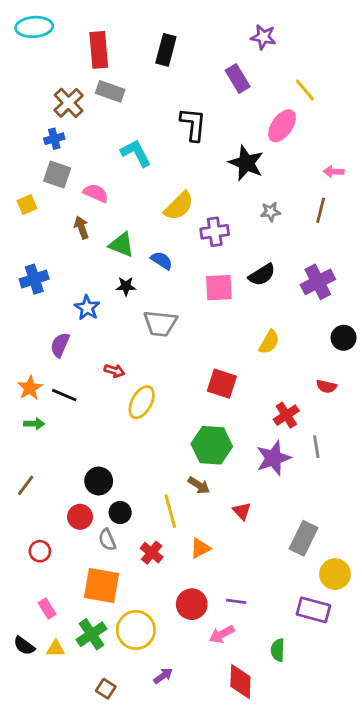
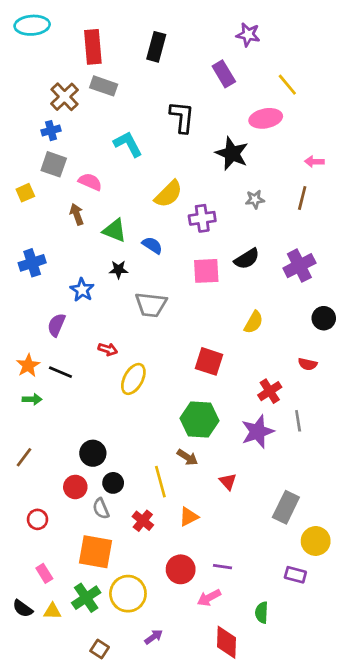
pink ellipse: (282, 126) -> (266, 118), turned 44
purple rectangle: (313, 610) -> (295, 575), size x0.7

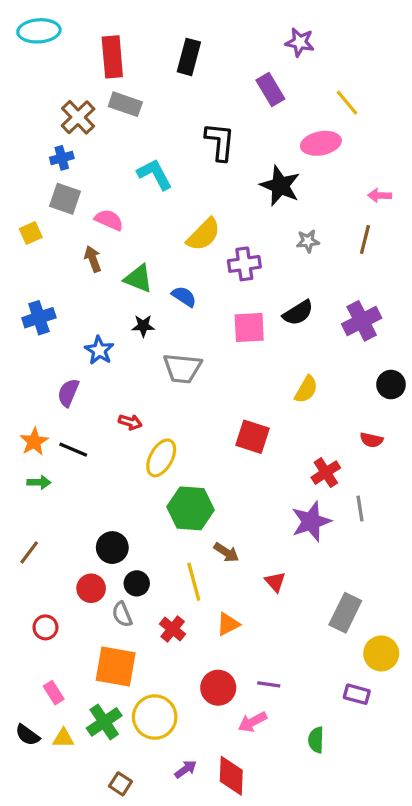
green hexagon: (200, 419) -> (191, 508), moved
red diamond: (227, 642) -> (231, 776), moved

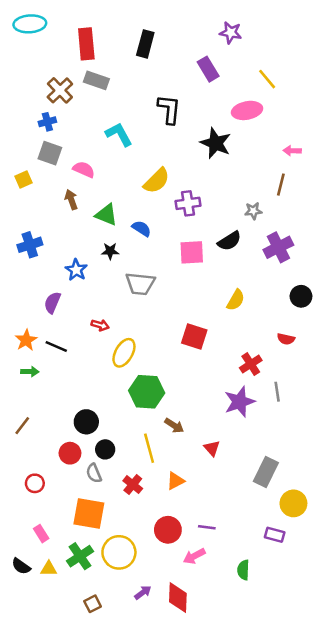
gray star: (308, 241) -> (253, 211), moved
brown square: (120, 784) -> (93, 604), turned 30

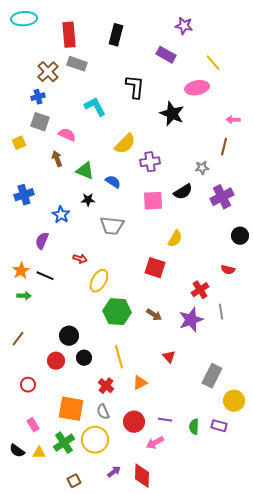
purple rectangle: (208, 69) -> (166, 55), turned -30
yellow semicircle: (236, 300) -> (175, 239), moved
brown arrow: (174, 426) -> (154, 315), moved
gray semicircle: (94, 473) -> (103, 412), moved
green semicircle: (243, 570) -> (194, 427), moved

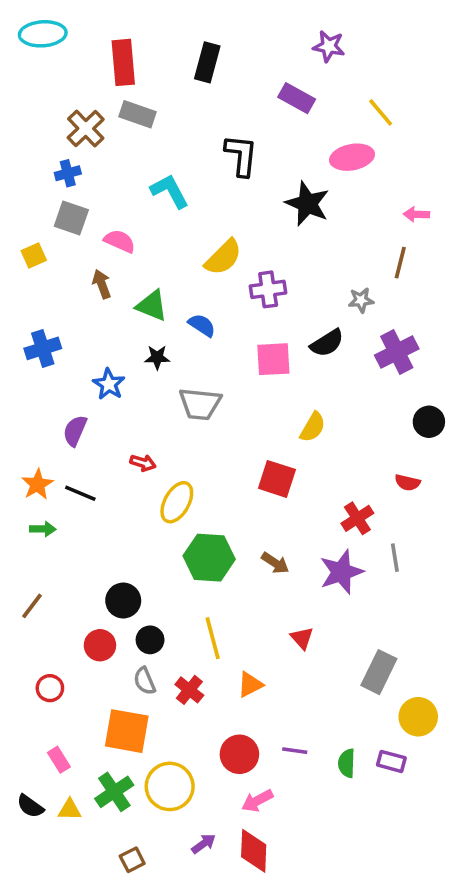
gray semicircle: (103, 412) -> (145, 681), moved
pink arrow: (155, 443) -> (257, 801), moved

